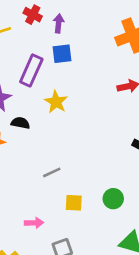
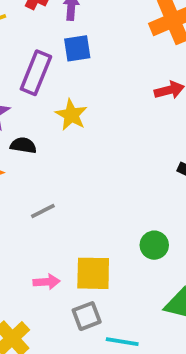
gray line: (52, 172) -> (43, 211), moved
yellow square: (74, 203) -> (93, 273), moved, size x1.5

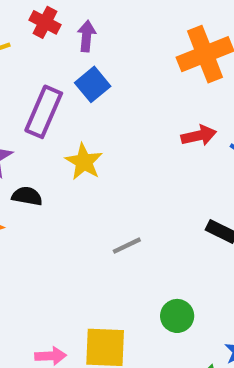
blue square: (77, 48) -> (93, 84), turned -32
gray line: (43, 211) -> (127, 246), moved

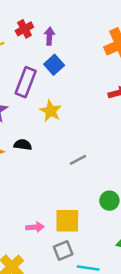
red cross: (45, 22) -> (24, 29), turned 36
black semicircle: (27, 196) -> (23, 145), moved

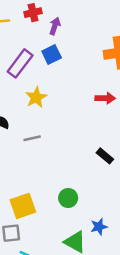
gray line: (78, 160) -> (32, 138), moved
yellow square: (67, 221) -> (23, 206), turned -35

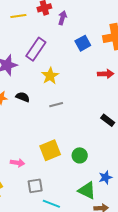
blue square: (52, 55) -> (83, 43), moved
gray line: (32, 138) -> (56, 105), moved
yellow square: (23, 206) -> (50, 150), moved

